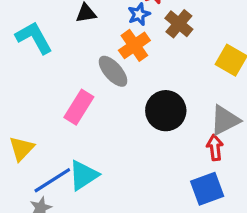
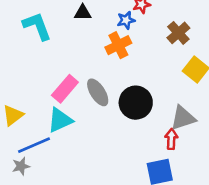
brown cross: (179, 24) -> (178, 33), moved
gray ellipse: (113, 71) -> (98, 92), moved
cyan triangle: (83, 175) -> (60, 120), moved

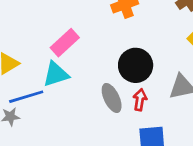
gray ellipse: (98, 92) -> (112, 98), moved
red arrow: (171, 139) -> (140, 100), moved

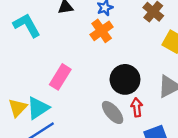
cyan triangle: (56, 74) -> (38, 108), moved

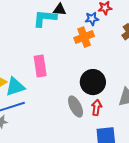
cyan L-shape: (27, 25) -> (45, 18), moved, turned -70
pink rectangle: (60, 77) -> (40, 66), turned -55

